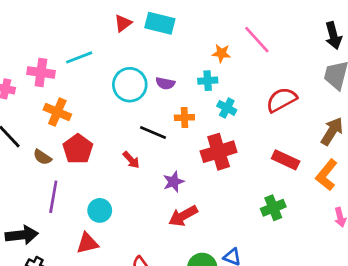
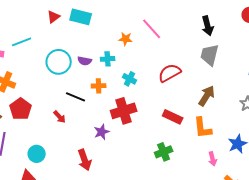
cyan cross: (208, 81) -> (108, 59), moved
orange L-shape: (327, 175) -> (203, 128), turned -45
purple star: (174, 182) -> (102, 132), moved
red arrow: (183, 216) -> (85, 160), moved, turned -80

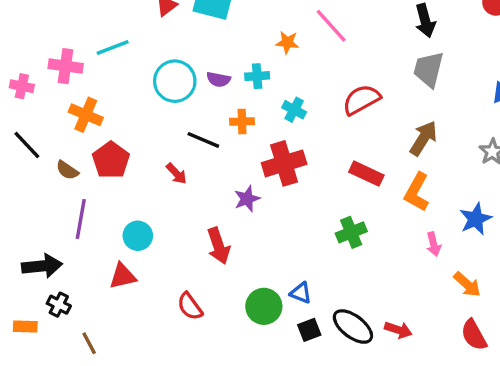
orange L-shape: (203, 128) -> (417, 192), turned 35

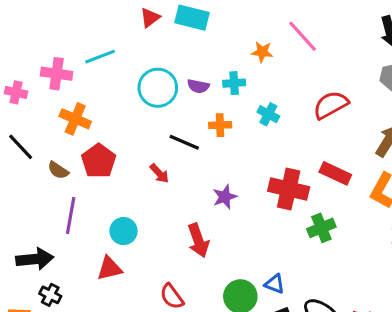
red cross: (284, 163) -> (289, 189), moved, turned 30

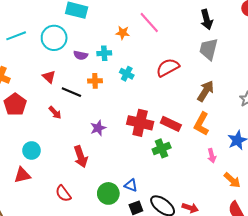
red triangle: (150, 18) -> (49, 77), moved, turned -40
cyan circle: (158, 88) -> (54, 38), moved
red rectangle: (335, 173) -> (171, 124), moved

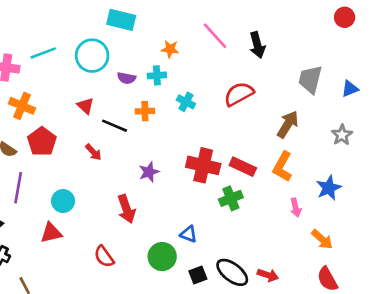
black arrow: (207, 19) -> (257, 45), moved
orange star: (123, 33) -> (170, 49), moved
gray trapezoid: (209, 49) -> (310, 79), moved
blue triangle: (131, 185) -> (189, 234), moved

